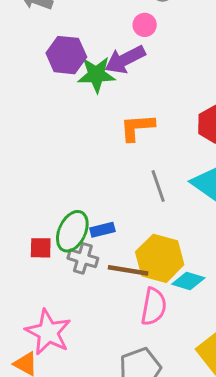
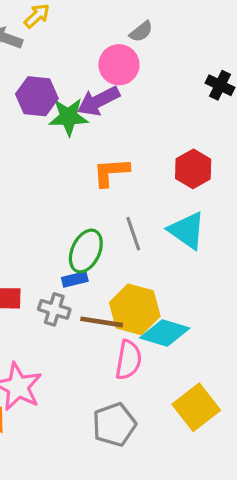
pink circle: (145, 25) -> (119, 65), size x1.6
green ellipse: (72, 231) -> (86, 251), moved
cyan diamond: (188, 281) -> (165, 333), size x1.4

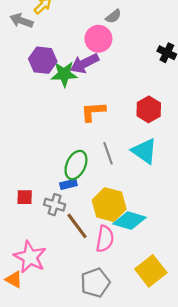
brown line: (102, 322) -> (77, 226), moved, turned 44

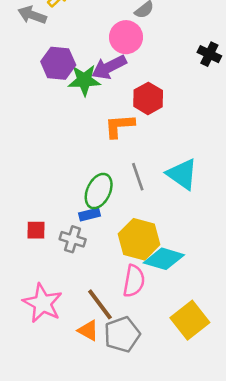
red hexagon: (149, 109) -> (148, 98), moved
brown line: (77, 226) -> (100, 304), moved
orange triangle: (14, 279) -> (88, 331), moved

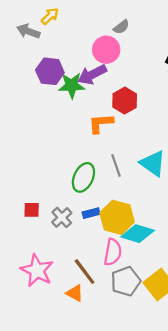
blue rectangle: (89, 214) -> (91, 213), moved
gray cross: (73, 239) -> (62, 217), turned 30
gray pentagon: (122, 334) -> (126, 281), moved

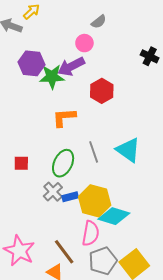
pink circle: (106, 50) -> (84, 43), size x0.7
orange L-shape: (101, 123) -> (64, 117), moved
red square: (32, 210) -> (21, 163), moved
gray cross: (62, 217) -> (53, 192), moved

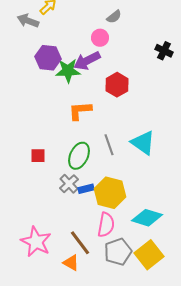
cyan diamond: (114, 216) -> (147, 218), moved

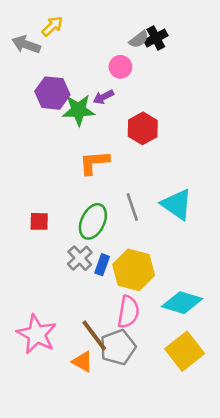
black cross: (164, 51) -> (156, 38), moved, turned 36
purple arrow: (87, 61) -> (103, 97), size x0.6
blue rectangle: (86, 189) -> (102, 265), turned -56
gray pentagon: (118, 252) -> (118, 347), moved

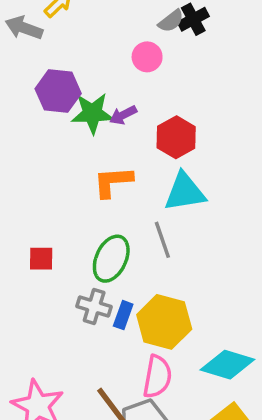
purple arrow: (103, 97) -> (123, 115), moved
cyan triangle: (177, 204) -> (185, 192), moved, turned -44
gray cross: (80, 258) -> (94, 307), turned -30

